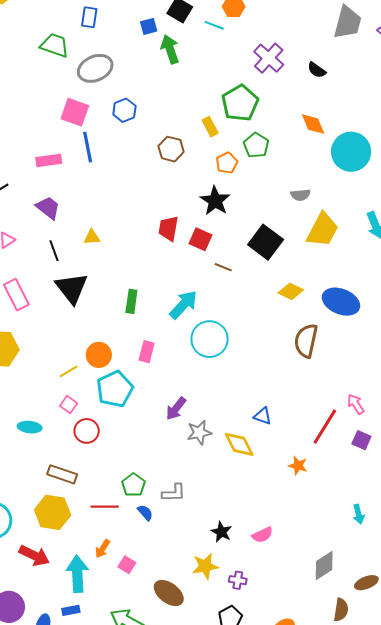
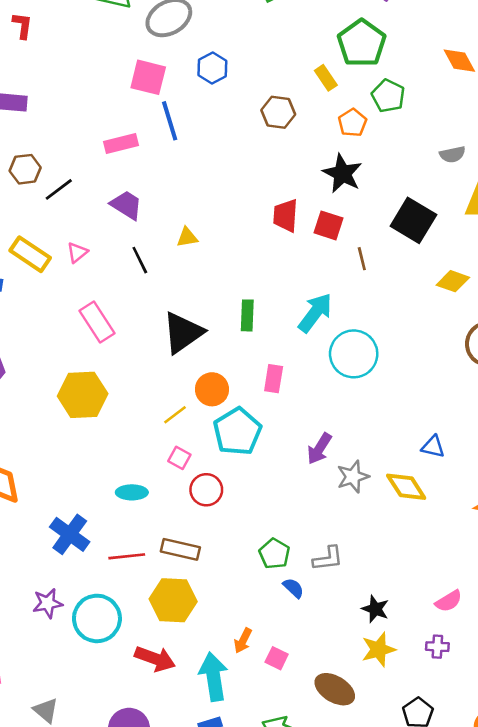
brown line: (223, 267) -> (362, 259), turned 60
black triangle: (72, 288) -> (183, 333), moved, turned 39
red line: (105, 507) -> (127, 556), moved
black star: (221, 532) -> (375, 609), moved
purple cross: (238, 580) -> (437, 647), moved

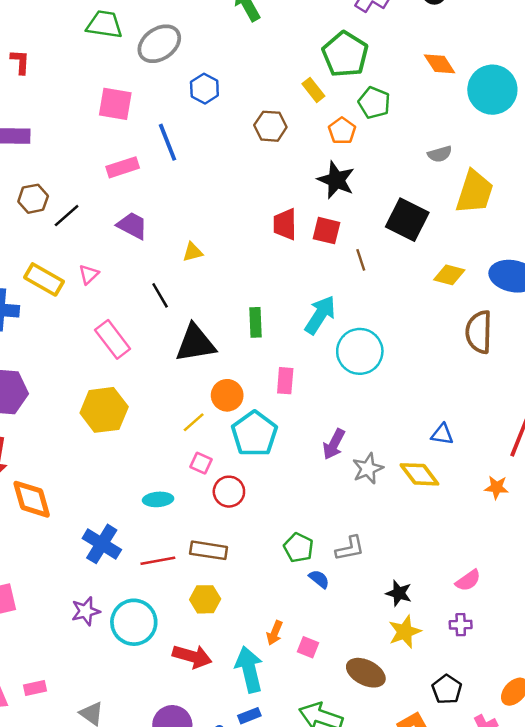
pink square: (148, 77) -> (115, 104), moved
black line: (140, 260) -> (160, 295), moved
black triangle: (183, 333) -> (195, 343), turned 30
yellow hexagon: (173, 600) -> (205, 599), size x0.7

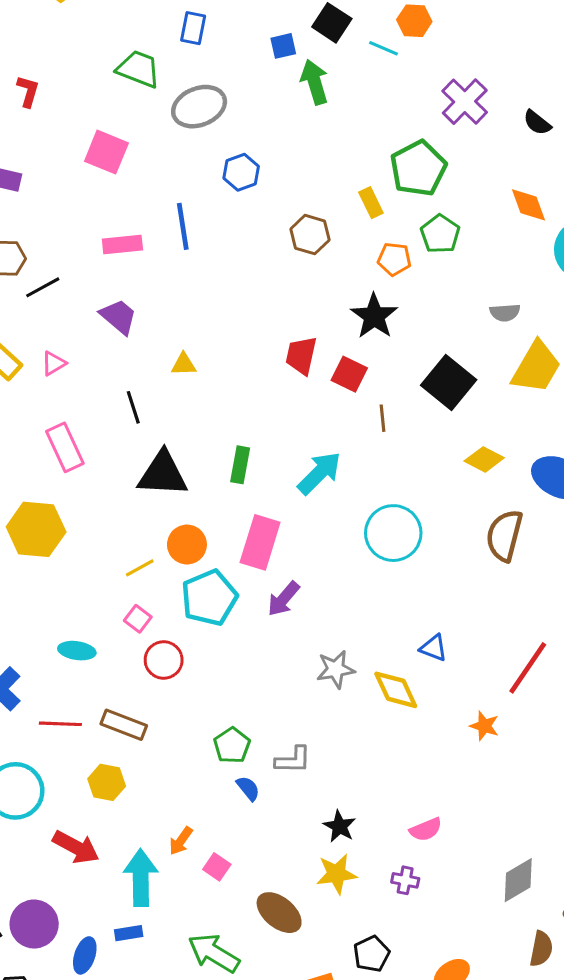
pink square: (115, 104) -> (106, 152), moved
orange pentagon: (342, 131) -> (394, 259), turned 30
cyan circle: (360, 351) -> (393, 533), moved
pink rectangle: (285, 381) -> (260, 542), size x1.6
purple arrow: (334, 444) -> (283, 599), moved

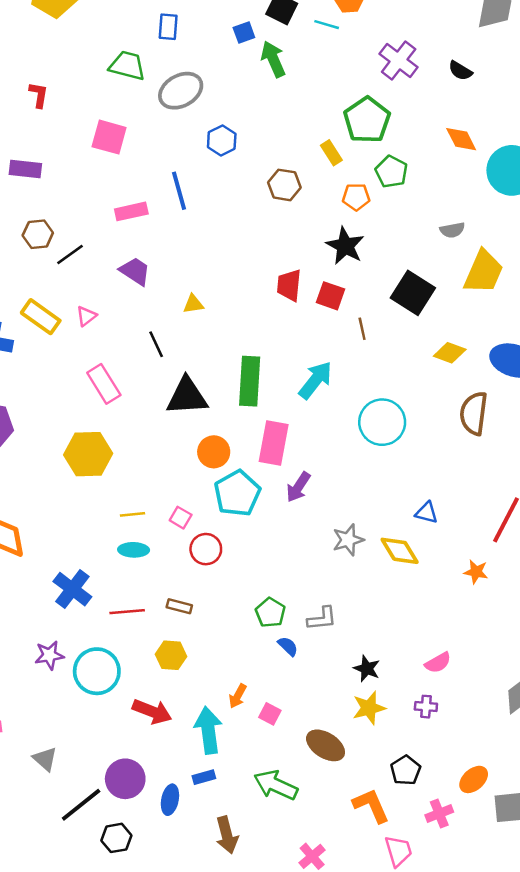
green rectangle: (240, 465) -> (250, 381), size x1.6
yellow line: (140, 568) -> (133, 514), moved, turned 30
brown rectangle: (124, 725) -> (179, 606), size x0.7

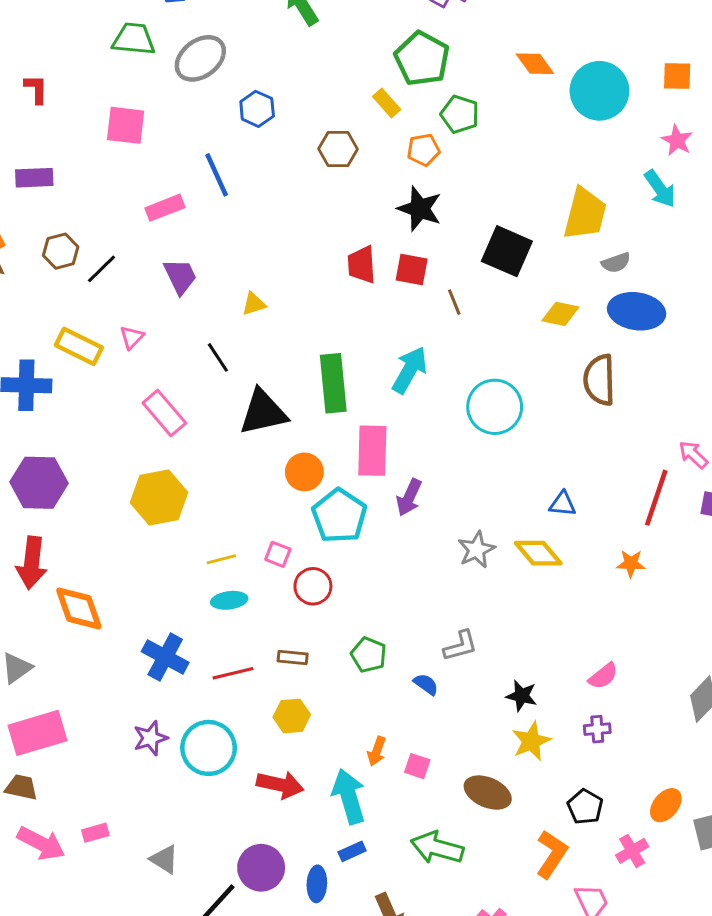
gray semicircle: (452, 230) -> (616, 263), moved
purple trapezoid: (135, 271) -> (180, 276), turned 40
green pentagon: (270, 613) -> (369, 655), moved
orange L-shape: (371, 806) -> (552, 854), turned 66

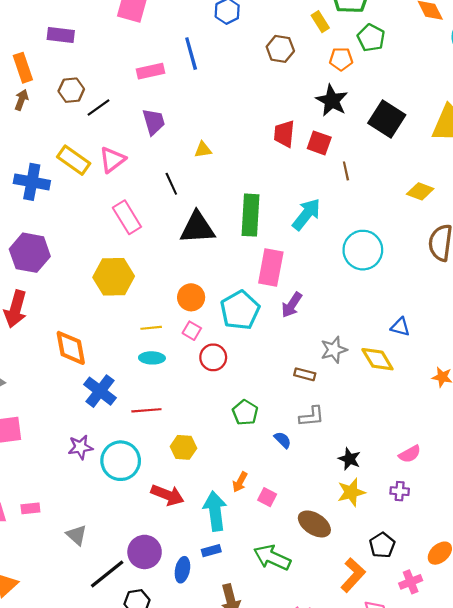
black square: (507, 251) -> (387, 119), moved
pink triangle: (132, 337) -> (112, 160), size x1.5
orange circle: (304, 472) -> (191, 297), moved
orange diamond: (79, 608) -> (71, 348), moved
brown rectangle: (293, 657) -> (305, 374), moved

